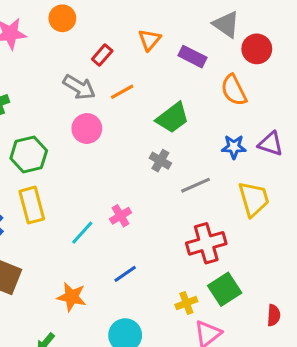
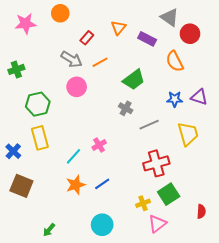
orange star: (72, 297) -> (76, 185), moved, turned -30

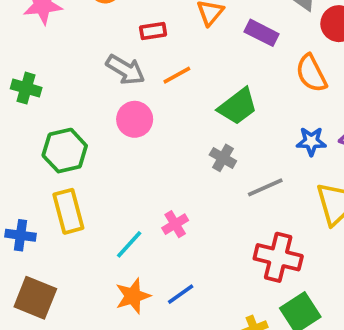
red rectangle: (87, 38) -> (153, 31), turned 40
green cross: (16, 69) -> (26, 88), turned 35
blue cross: (13, 151) -> (21, 235), turned -35
red cross: (156, 163) -> (278, 257), turned 30

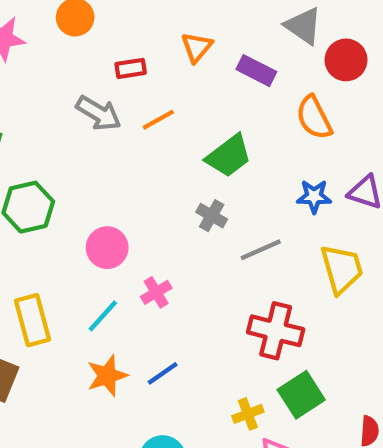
pink circle: (135, 119) -> (107, 248), moved
yellow rectangle: (68, 211) -> (32, 320), moved

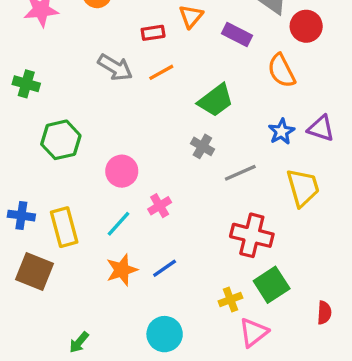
red rectangle: (131, 68) -> (153, 33), moved
blue star: (314, 196) -> (281, 132), turned -30

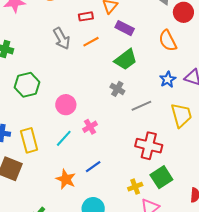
purple rectangle: (237, 34) -> (125, 28), moved
gray arrow: (115, 67) -> (62, 39), turned 30
orange star: (122, 270) -> (66, 179), moved, turned -30

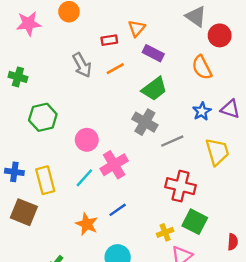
gray cross: (117, 89) -> (145, 122), size x1.5
pink cross: (90, 127) -> (114, 165), size x1.6
green square: (161, 177) -> (195, 222), turned -30

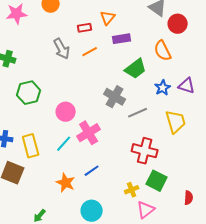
purple rectangle: (153, 53) -> (122, 39), turned -36
green trapezoid: (154, 89) -> (136, 69), moved

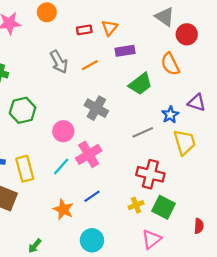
red rectangle: (85, 28) -> (84, 30), moved
blue star: (163, 88) -> (170, 115), moved
gray cross: (115, 97) -> (96, 108), moved
yellow cross: (132, 190) -> (136, 205), moved

